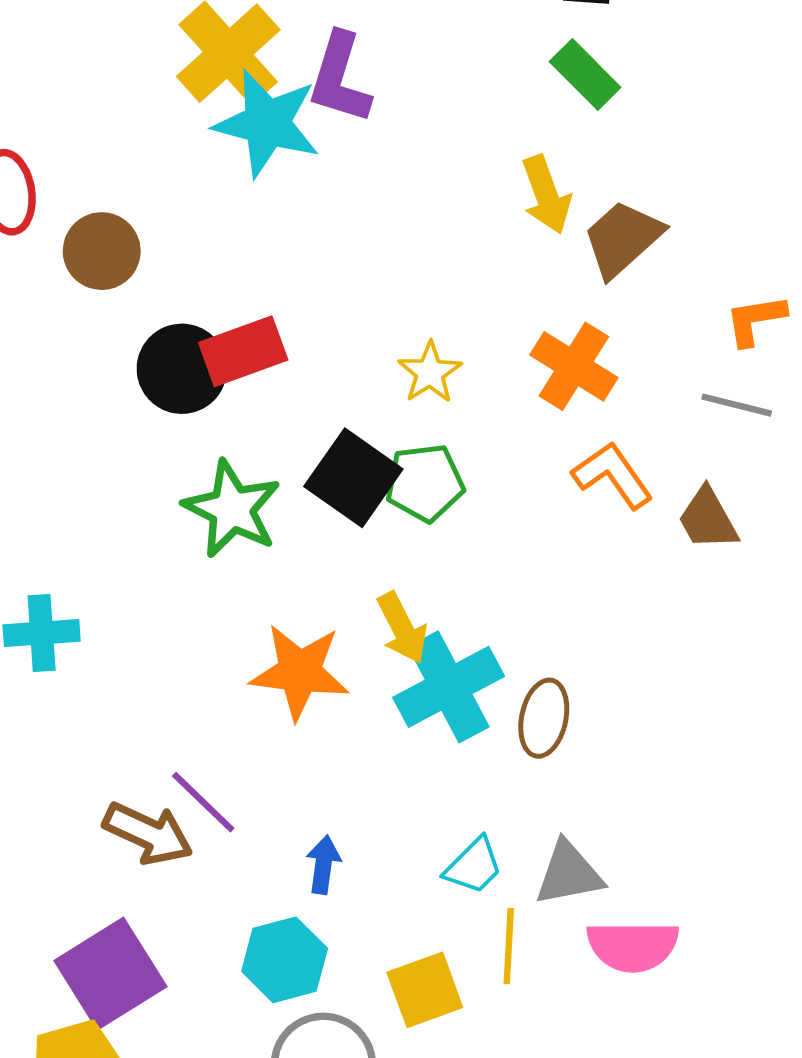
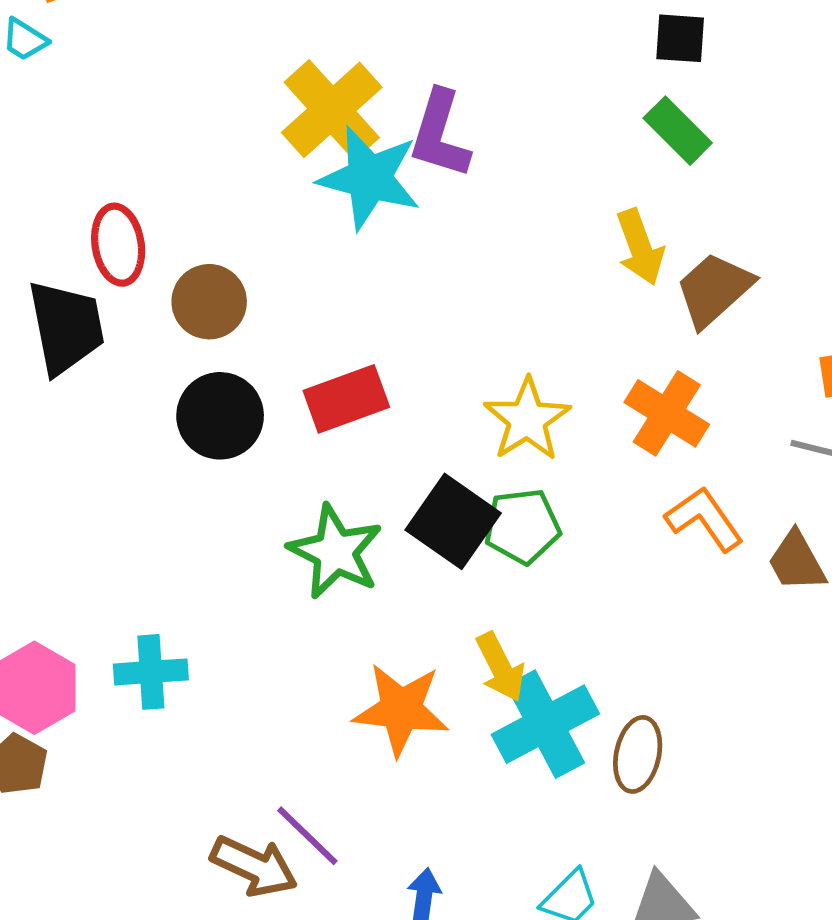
black circle: (182, 369) -> (220, 416), moved
yellow star: (430, 373) -> (527, 419), size x1.4

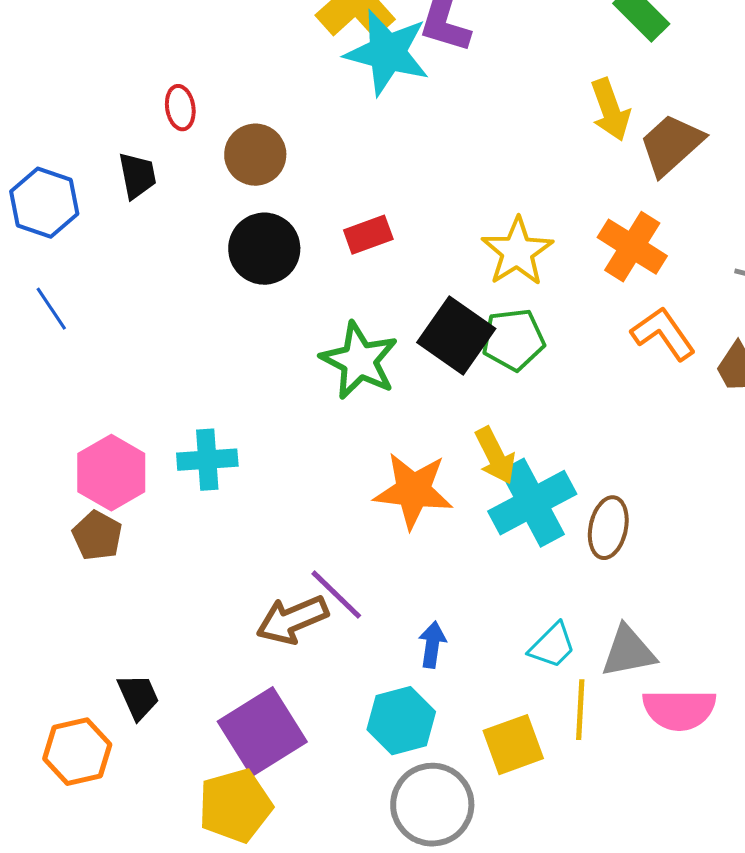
red ellipse: (118, 245) -> (180, 108), size x0.7
black trapezoid: (66, 327) -> (137, 176), size x0.6
red rectangle: (346, 399) -> (368, 235), size x0.7
brown arrow: (254, 866) -> (292, 620), turned 132

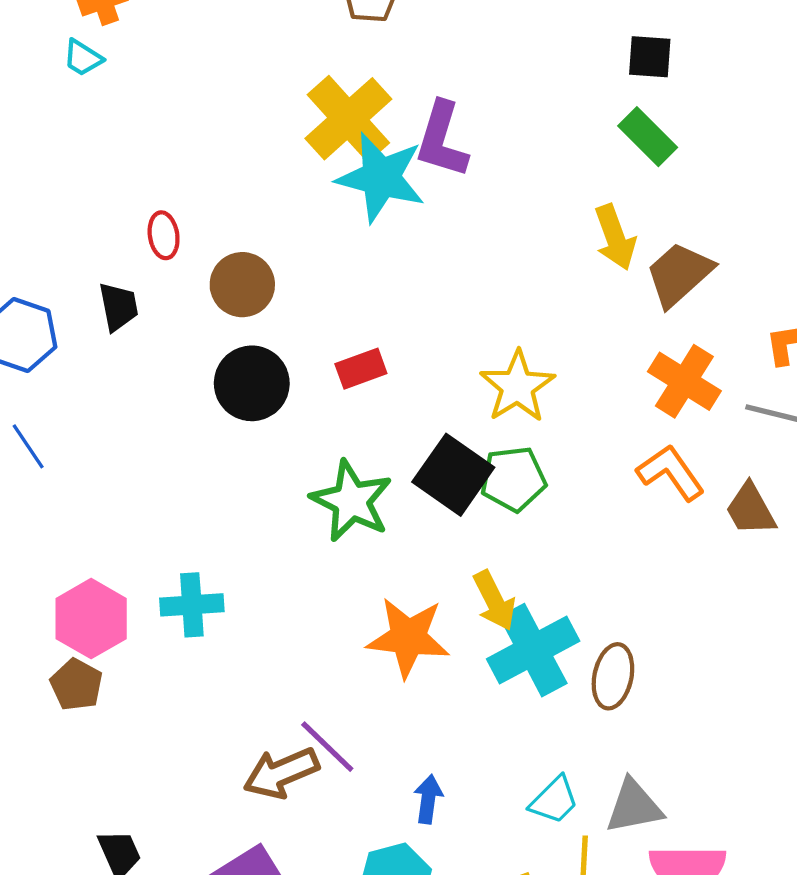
orange cross: (632, 247) -> (684, 381), moved

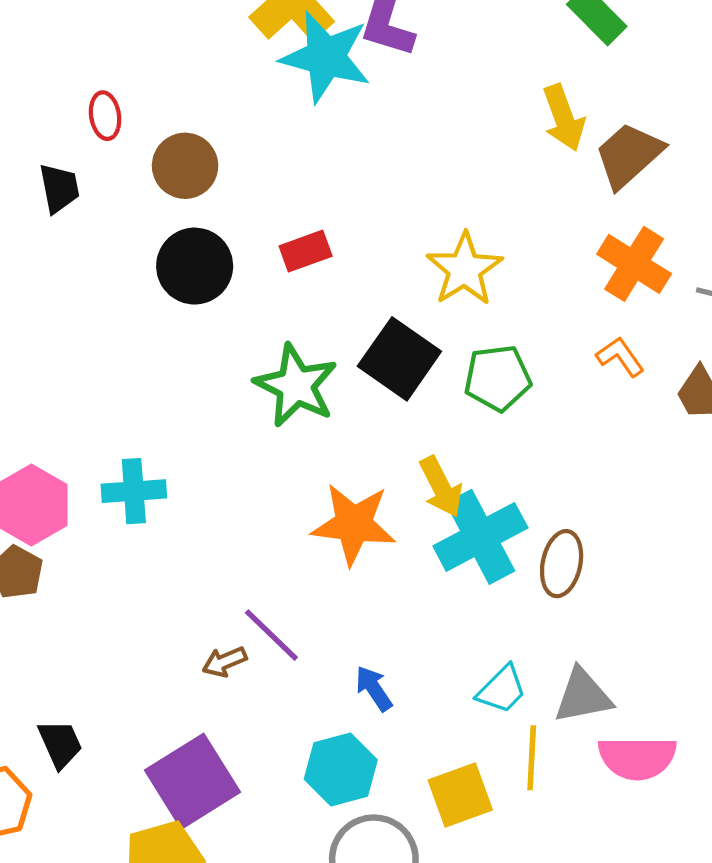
orange L-shape: (671, 473) -> (620, 357), size x0.7
green pentagon: (513, 479) -> (498, 378), moved
brown arrow: (281, 773) -> (224, 662), size x0.6
blue arrow: (428, 799) -> (374, 688), turned -42

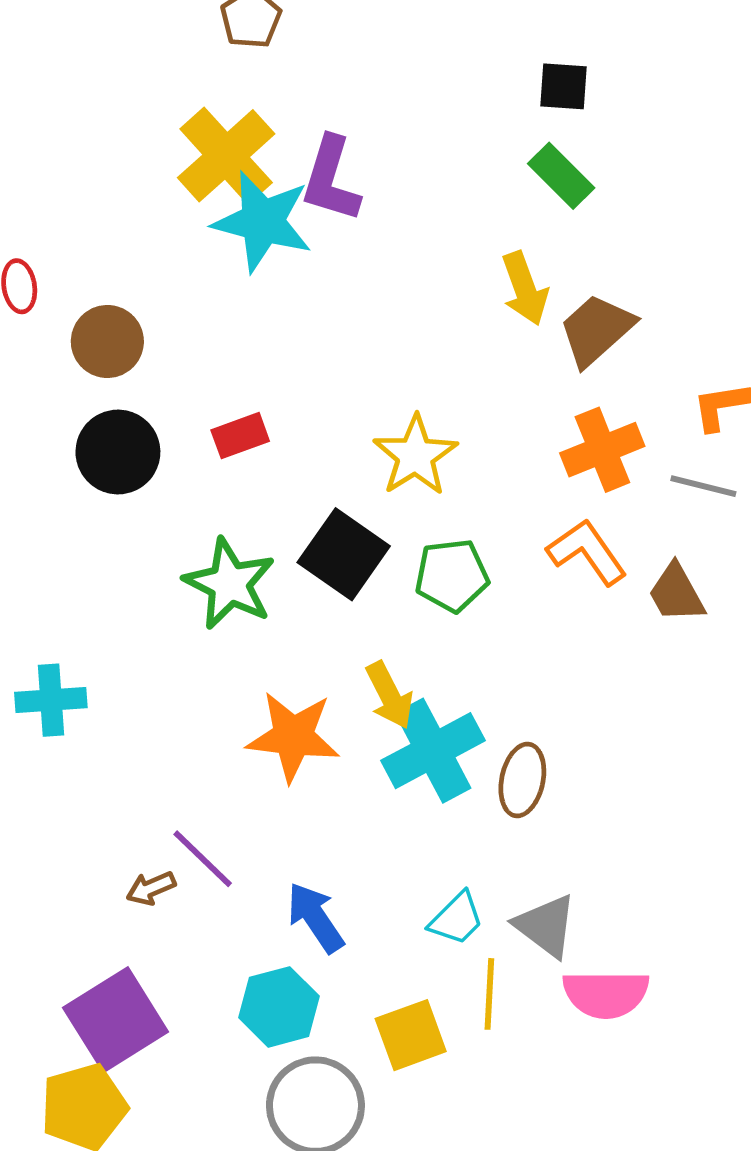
orange cross: (634, 264) -> (602, 450), turned 36
orange L-shape: (620, 357) -> (587, 552), size x1.5
blue arrow: (374, 688) -> (315, 918), size x1.4
gray triangle: (583, 696) -> (546, 926), turned 48

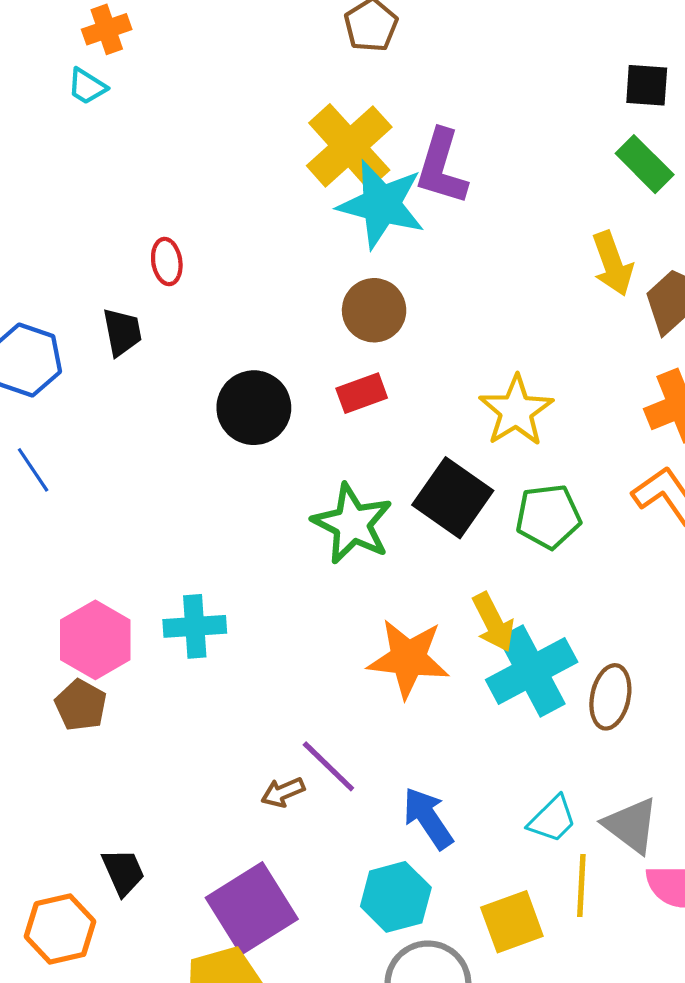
brown circle: (107, 341) -> (374, 310), moved

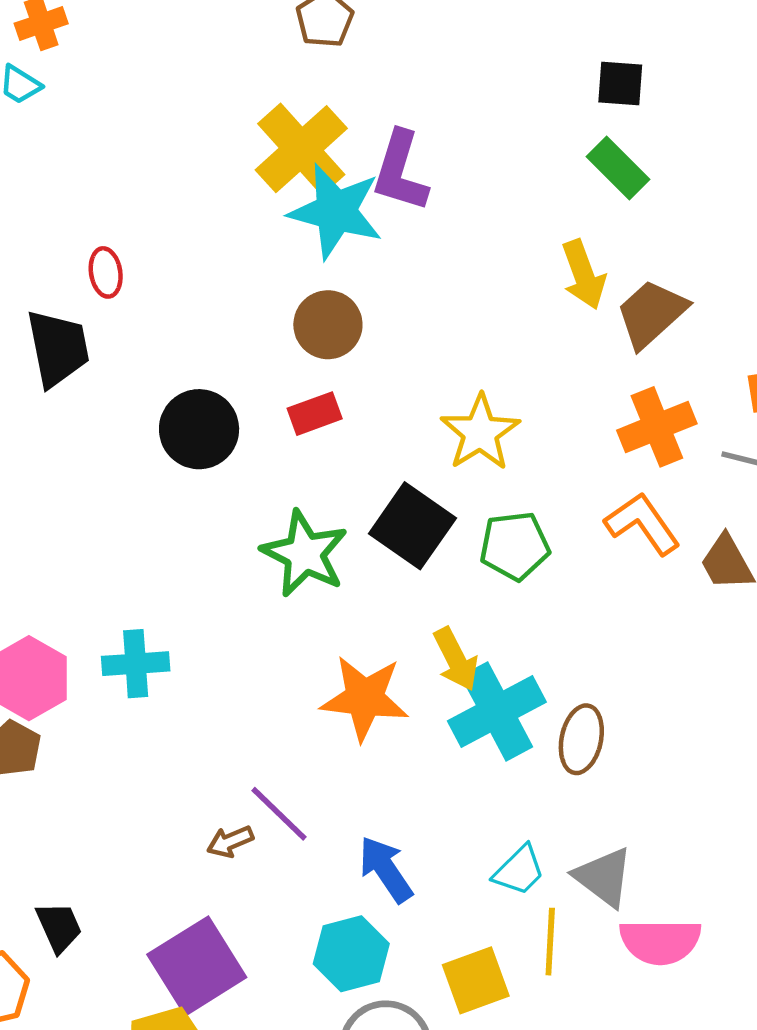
black trapezoid: (122, 332) -> (58, 348), size x1.5

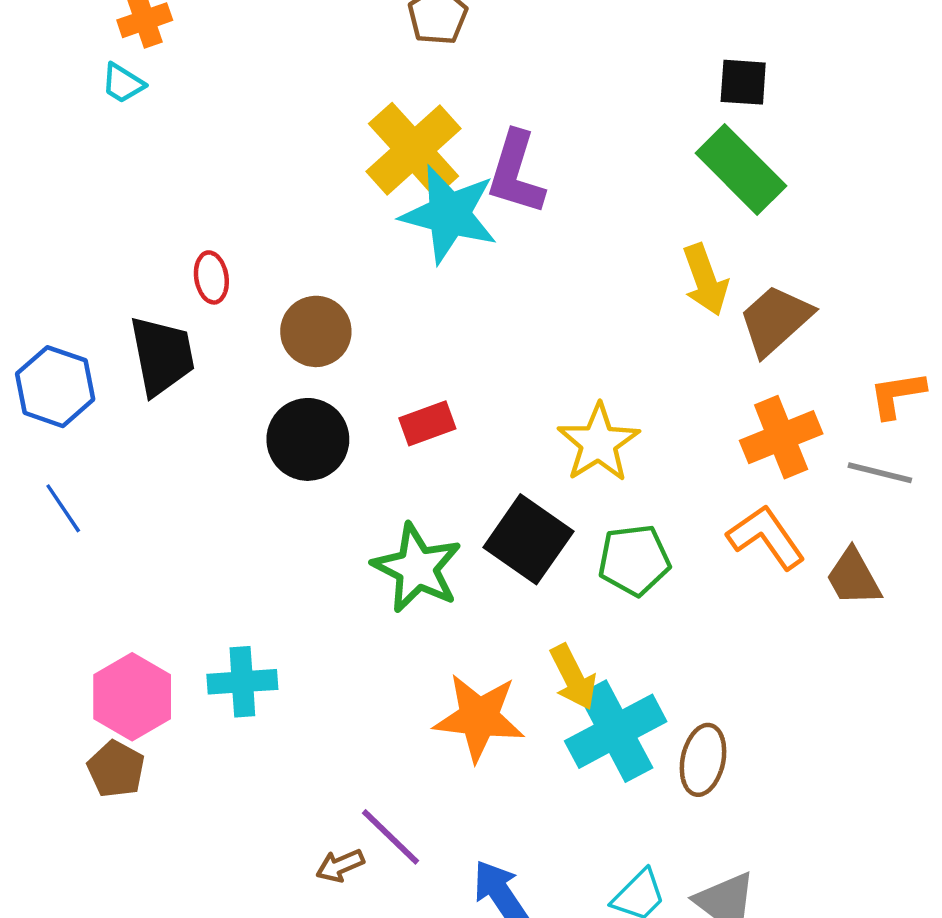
green rectangle: (618, 168) -> (741, 169), size x1.4
brown circle: (328, 325) -> (316, 331), moved

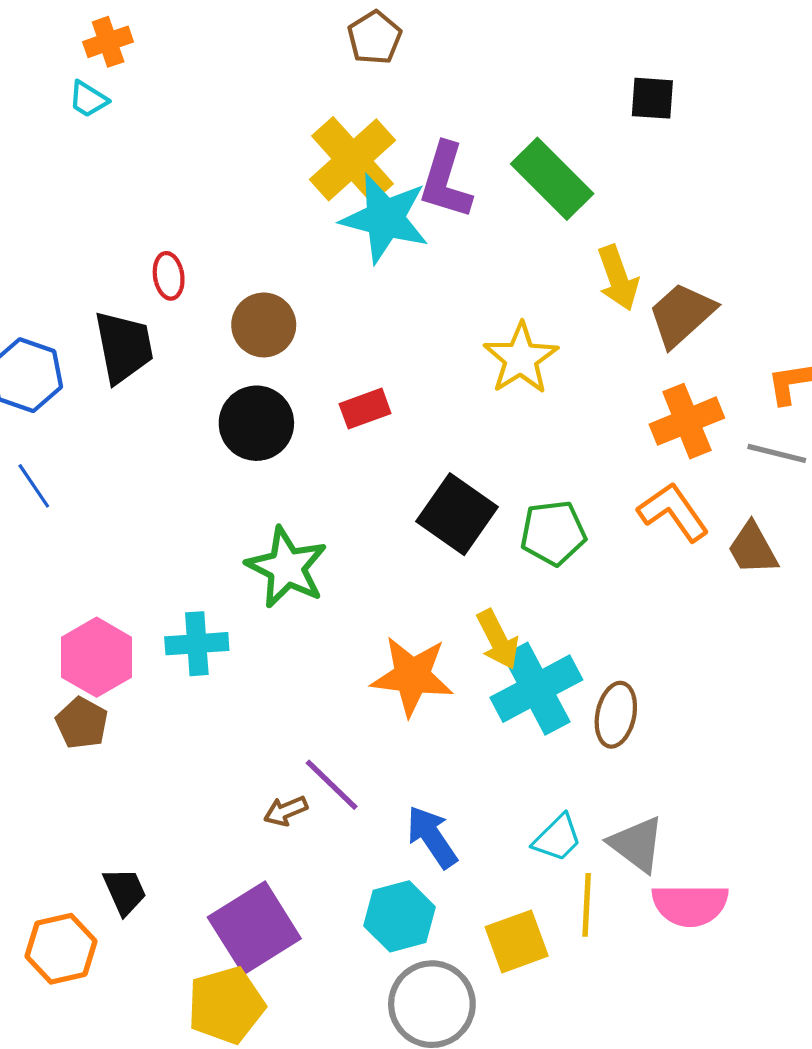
green rectangle: (741, 169) -> (552, 179), moved
yellow star: (598, 443) -> (521, 358), moved
green star: (417, 568) -> (287, 567), moved

